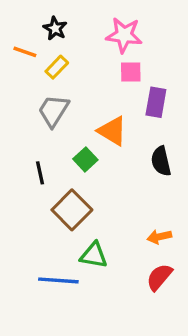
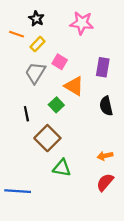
pink square: (131, 72) -> (60, 62), moved, turned 32
blue line: (58, 280) -> (18, 191), moved

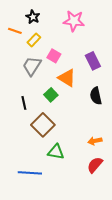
purple rectangle: (103, 67) -> (93, 61), turned -36
blue line: (18, 191) -> (30, 173), moved

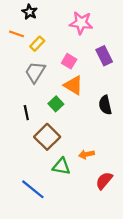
black star: (33, 17) -> (30, 12), moved
pink square: (54, 56) -> (69, 61), moved
purple rectangle: (93, 61) -> (104, 56), moved
orange arrow: (95, 141) -> (87, 154), moved
blue line: (30, 173) -> (33, 189), turned 35

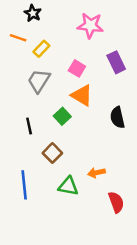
brown square: (47, 137) -> (52, 153), size x0.7
red semicircle: (104, 181) -> (116, 202), turned 120
blue line: (33, 189) -> (24, 185), moved, turned 45

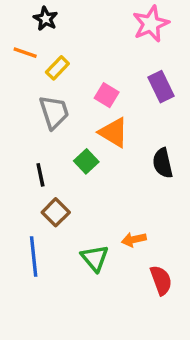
pink star: (90, 25) -> (151, 24), moved, turned -30
gray trapezoid: (39, 81) -> (54, 112), turned 130
brown square: (52, 153) -> (56, 212), moved
green triangle: (68, 186) -> (95, 258), turned 40

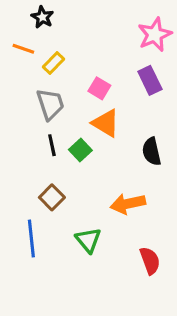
pink star: (151, 24) -> (155, 35), moved
black line: (40, 175) -> (52, 145), moved
orange arrow: (134, 239) -> (128, 204), moved, size x1.5

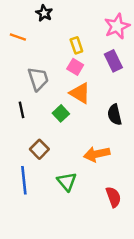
black star: (42, 17) -> (44, 13), moved
yellow rectangle: (53, 63) -> (76, 45), moved, turned -63
black line: (52, 145) -> (21, 110), moved

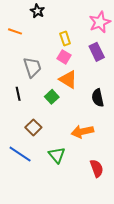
blue line: (24, 180) -> (20, 154), turned -50

